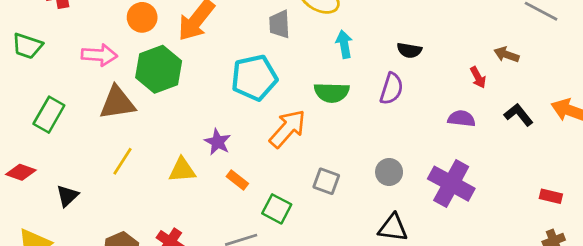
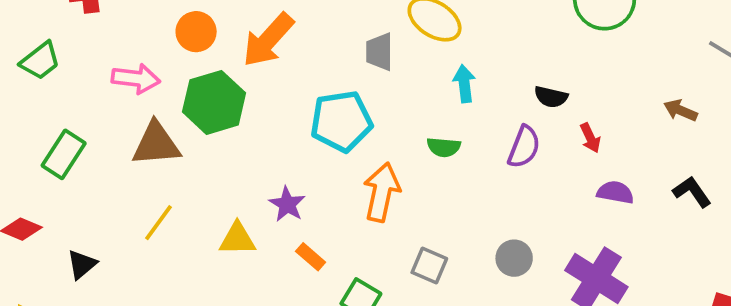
green trapezoid: (27, 46) -> (40, 61), turned -60
red arrow: (478, 77) -> (590, 138), moved
green semicircle: (332, 92) -> (444, 147), size x0.7
orange arrow: (287, 129) -> (382, 192), turned -33

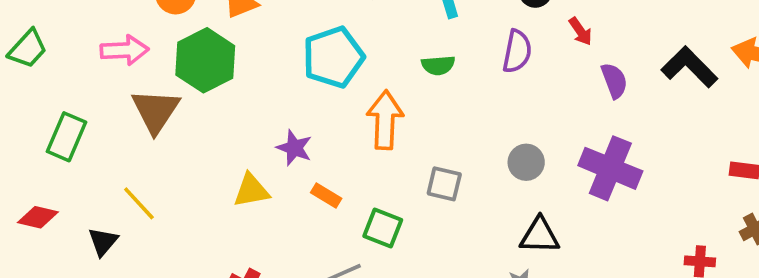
brown triangle: (156, 144) -> (156, 111), turned -42
purple semicircle: (615, 192) -> (614, 81), turned 69
black L-shape: (692, 192) -> (689, 67), size x1.4
yellow line: (158, 223) -> (139, 203), moved, turned -69

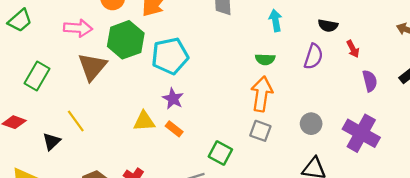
cyan pentagon: (333, 57) -> (170, 56), moved
orange arrow: (385, 120) -> (262, 94), moved
orange rectangle: (326, 195) -> (174, 129), moved

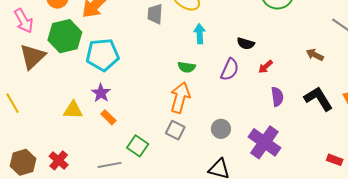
pink arrow: (78, 28) -> (24, 21), turned 50
red arrow: (353, 49) -> (266, 67), turned 70
orange rectangle: (174, 129) -> (108, 117), moved

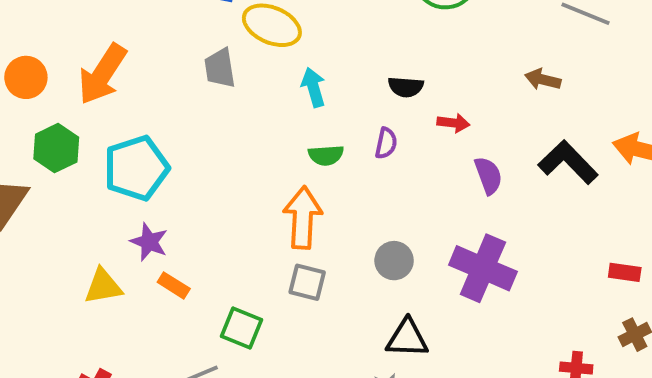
green hexagon: (65, 36) -> (56, 148), size x0.7
green semicircle: (187, 67) -> (326, 155), moved
red arrow: (266, 67) -> (453, 123), turned -119
purple semicircle: (230, 69) -> (386, 143), size x0.7

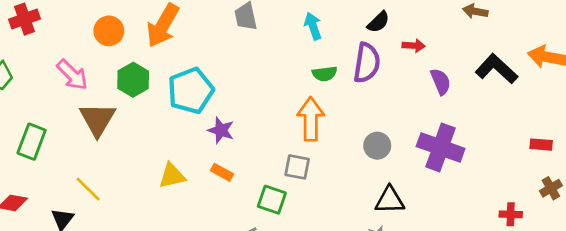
black semicircle: (406, 87) -> (378, 22), turned -45
purple semicircle: (386, 143) -> (367, 63), size x1.8
purple star: (149, 242) -> (221, 130), moved
gray square: (307, 282) -> (297, 167), moved

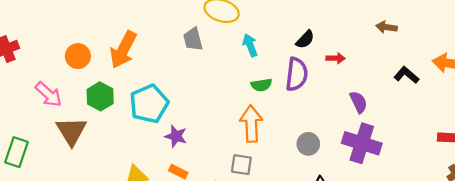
black L-shape: (497, 69) -> (406, 75), size x0.7
purple semicircle: (441, 82) -> (358, 102), moved

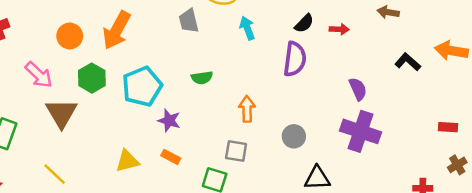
red arrow: (336, 58) -> (339, 29), moved
green semicircle: (261, 85) -> (202, 78), moved
orange arrow: (251, 124) -> (247, 109), size x0.7
gray circle: (308, 144) -> (294, 136), moved

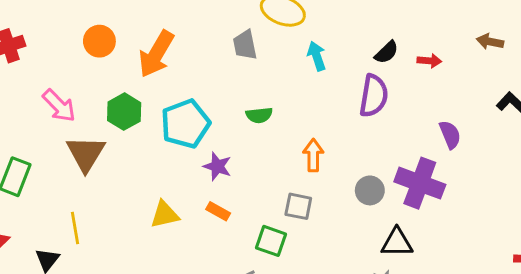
orange circle: (70, 36) -> (99, 41), moved
purple cross: (360, 131) -> (420, 183), moved
yellow line: (55, 174) -> (75, 228), turned 35

